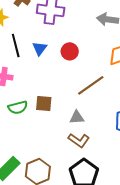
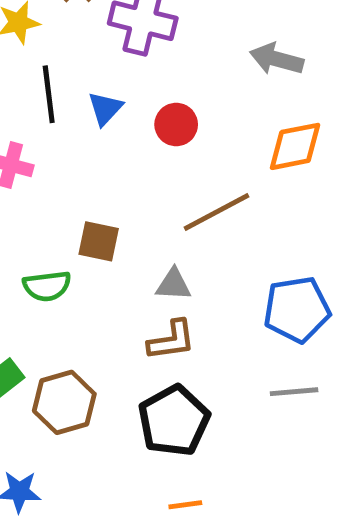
green semicircle: (18, 107) -> (47, 286), moved
brown L-shape: (79, 140) -> (172, 340), turned -50

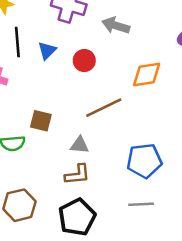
gray arrow: (277, 59) -> (116, 26), moved

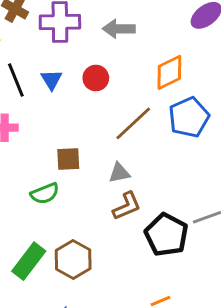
blue pentagon: (144, 161) -> (189, 117), moved
black pentagon: (77, 217) -> (166, 235), moved

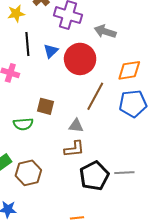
red circle: (96, 78) -> (80, 59), size x1.8
brown line: (133, 123) -> (95, 96), turned -36

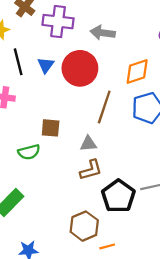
brown hexagon: (28, 173) -> (84, 226), moved

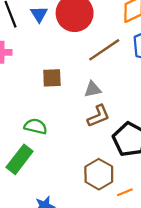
brown line: (104, 107) -> (104, 50), turned 44
green semicircle: (29, 152) -> (36, 126), moved, turned -145

